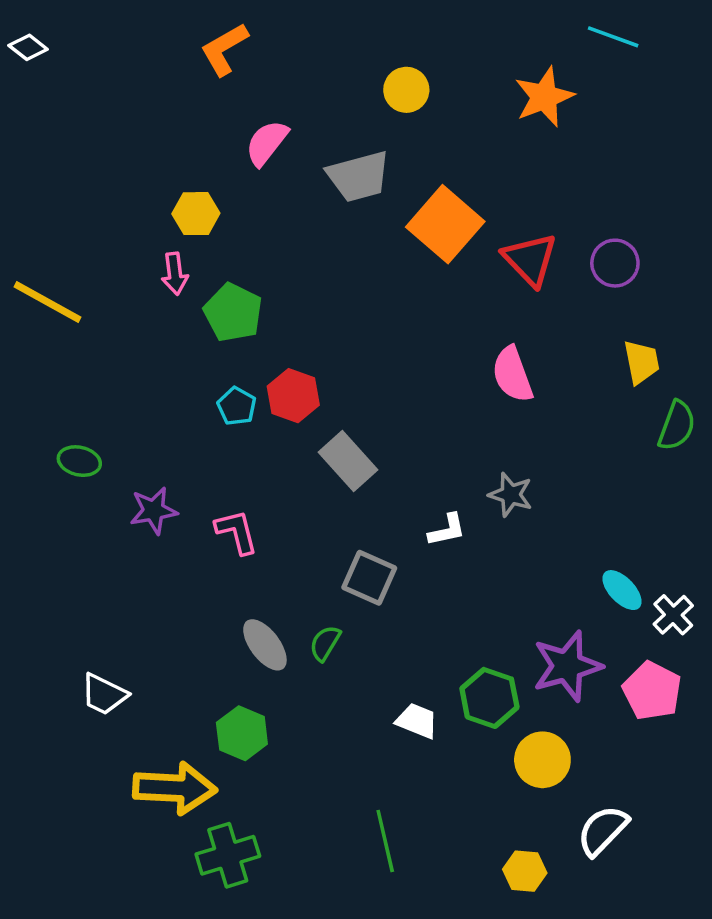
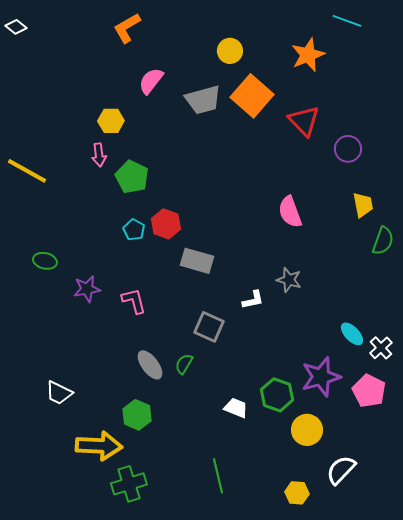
orange square: (445, 224) -> (252, 96), moved
red triangle: (530, 260) -> (304, 121), moved
gray rectangle: (348, 461) -> (197, 261), turned -32

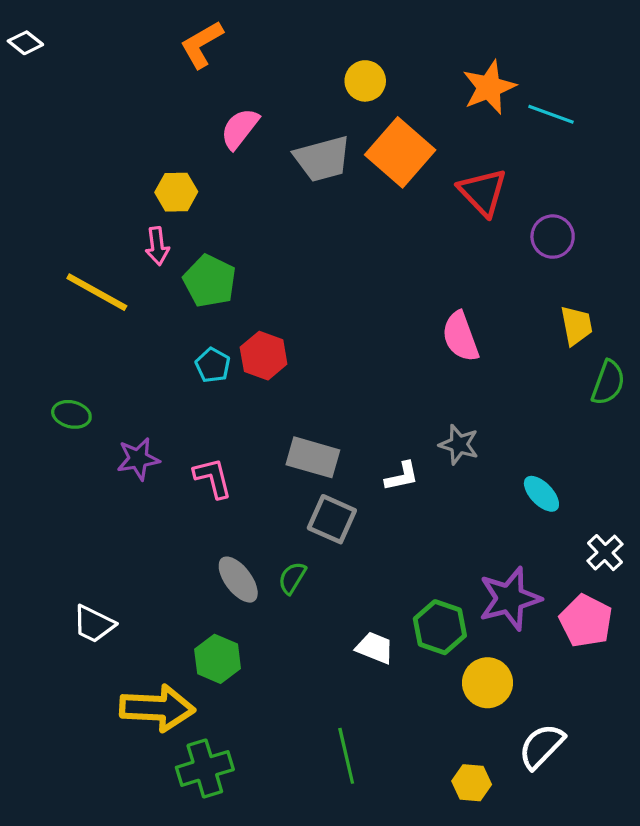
cyan line: (347, 21) -> (551, 114), moved
yellow line: (27, 171) -> (97, 292), moved
gray rectangle: (197, 261) -> (313, 457), moved
cyan ellipse: (352, 334) -> (541, 494), moved

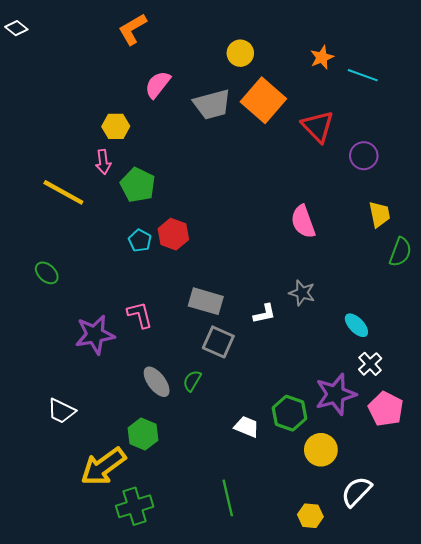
orange star: (489, 87) -> (322, 57), size x0.7
green ellipse: (71, 414) -> (47, 273), turned 30
purple star: (138, 459) -> (95, 335), moved, size x1.4
white cross: (605, 553) -> (370, 364), moved
yellow arrow: (157, 708) -> (103, 466), turned 141

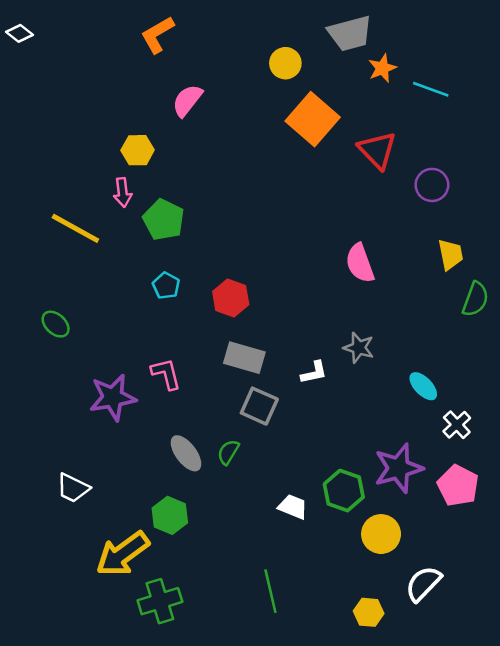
gray trapezoid: (212, 104) -> (350, 33), moved
red hexagon: (173, 234) -> (231, 298), moved
white cross: (370, 364) -> (457, 425), moved

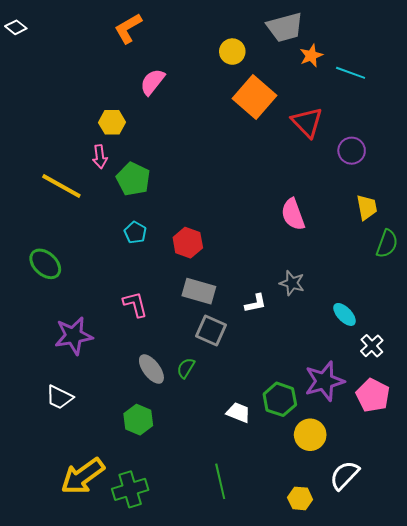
green ellipse: (56, 324) -> (45, 264), size x1.4
purple star: (113, 397) -> (74, 336), moved
yellow arrow: (123, 554) -> (83, 476), moved

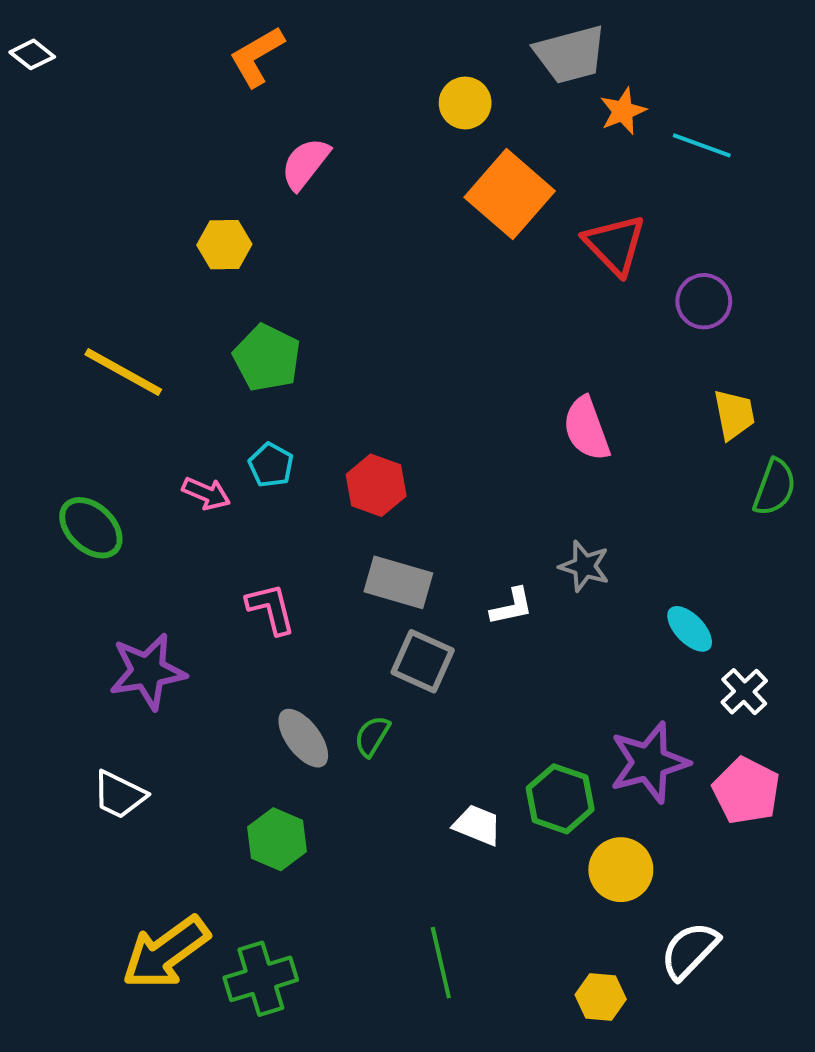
pink arrow: (100, 157) -> (206, 493), moved, turned -60

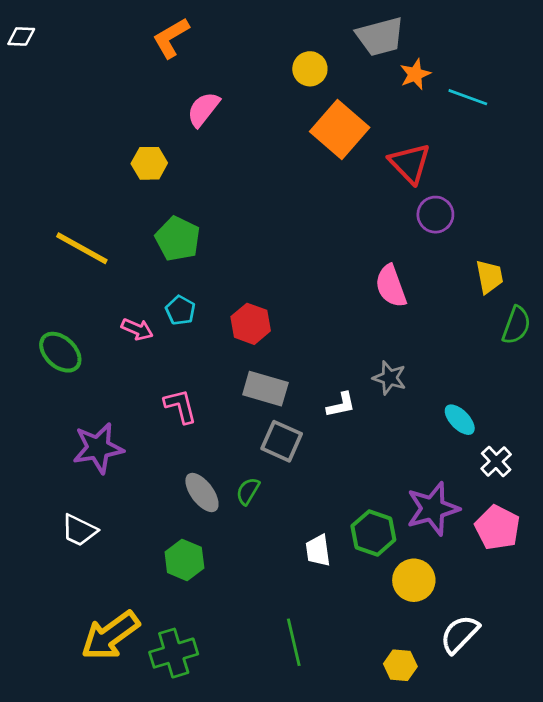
white diamond: (32, 54) -> (21, 36), turned -36
purple circle: (704, 301) -> (435, 215), moved
white trapezoid: (477, 825) -> (318, 551), turned -120

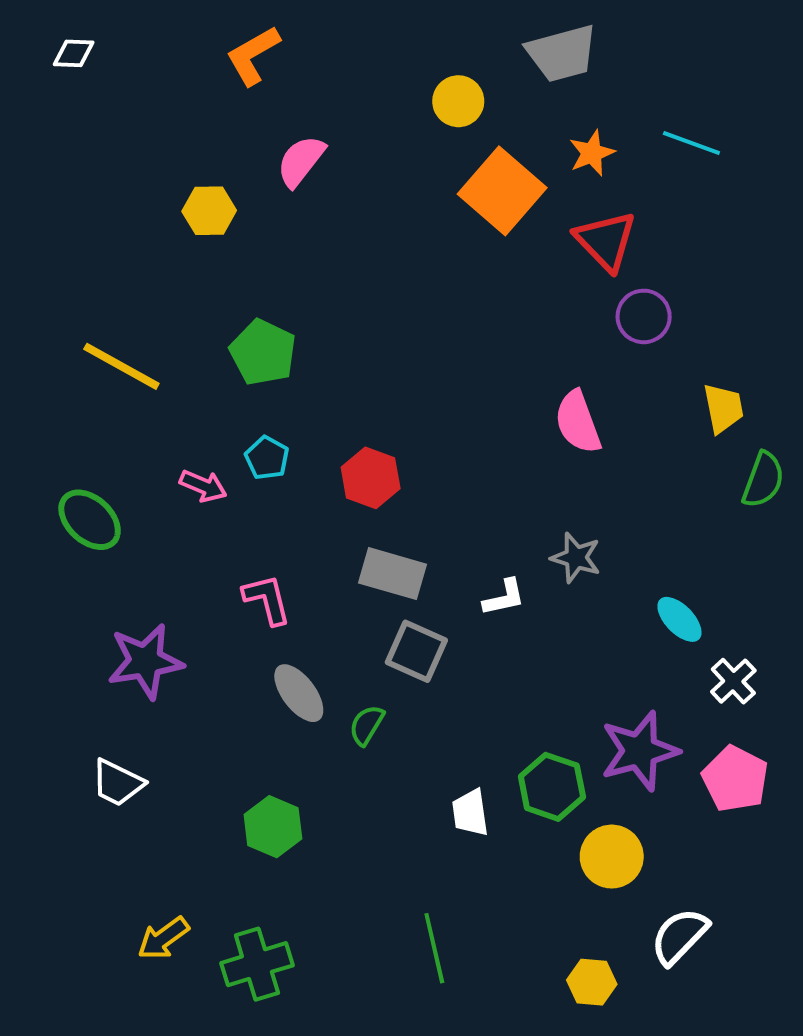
white diamond: (21, 36) -> (74, 53), moved
orange star: (415, 74) -> (592, 153), moved
yellow hexagon: (149, 163) -> (209, 211), moved
gray ellipse: (202, 493) -> (299, 693), moved
yellow arrow: (110, 636) -> (163, 938), size x0.6

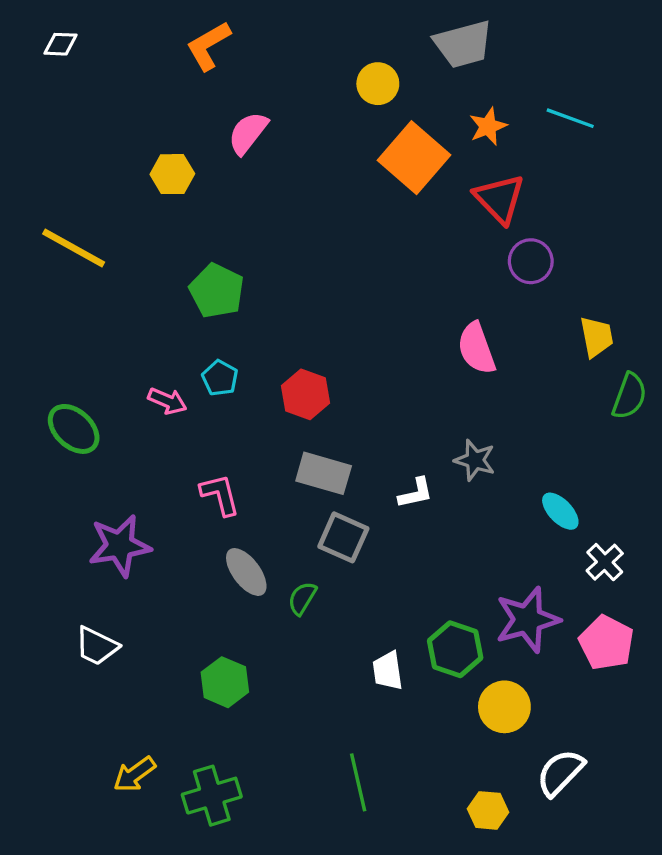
yellow line: (121, 366) -> (74, 248), moved

